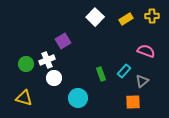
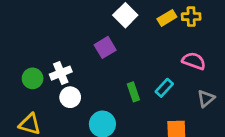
yellow cross: (152, 16) -> (191, 17), moved
purple square: (63, 41) -> (105, 47), moved
gray triangle: (142, 81) -> (206, 99), moved

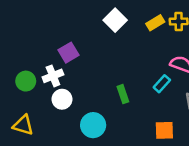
purple square: (105, 47) -> (68, 53), moved
cyan rectangle: (164, 88) -> (162, 84), moved

